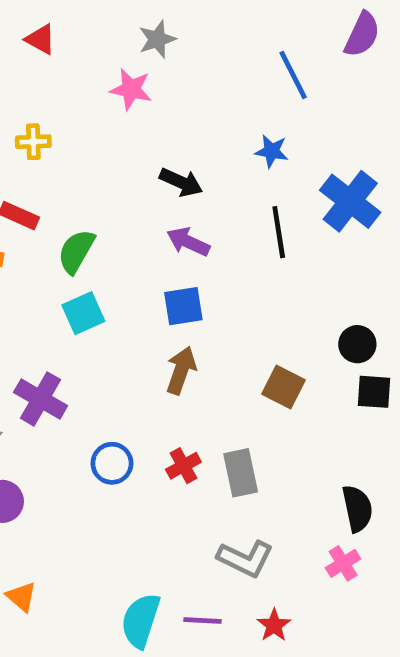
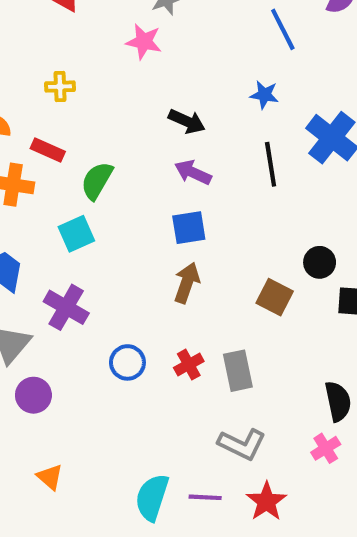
cyan square: (83, 313) -> (76, 234), moved
black circle: (357, 344) -> (320, 262), moved
red star: (274, 625) -> (266, 501), size x1.4

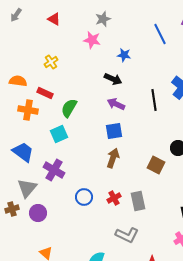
yellow cross: (60, 87) -> (51, 62), turned -32
blue star: (264, 95) -> (124, 55), moved
gray L-shape: (242, 444) -> (127, 235), moved

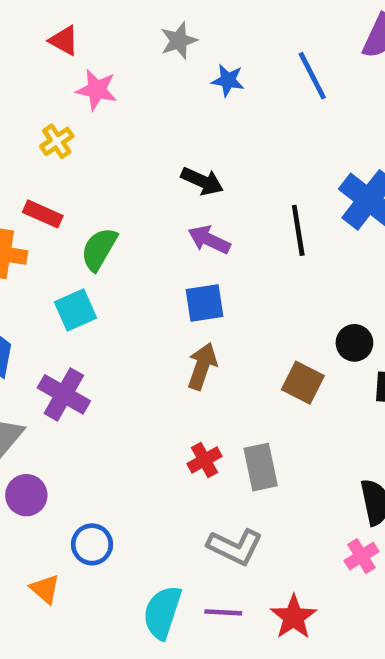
pink star: (92, 40) -> (97, 90), moved
blue star: (124, 55) -> (228, 80), moved
blue circle: (84, 197) -> (92, 544), moved

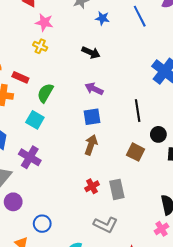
yellow cross: (57, 141) -> (40, 46), moved, turned -32
black arrow: (202, 181) -> (91, 52), moved
black line: (298, 230) -> (138, 111), moved
cyan square: (76, 310) -> (35, 120), turned -36

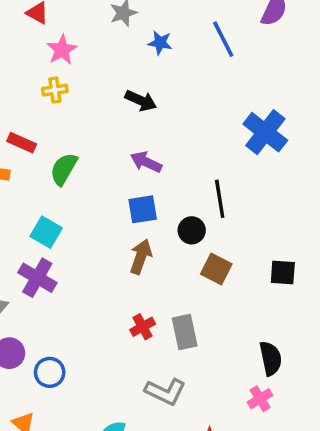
pink star: (44, 22) -> (62, 50), turned 30
yellow cross: (40, 46) -> (55, 90), turned -32
cyan square: (35, 120) -> (46, 232), moved
black circle: (158, 134) -> (192, 230), moved
blue circle: (42, 224) -> (50, 372), moved

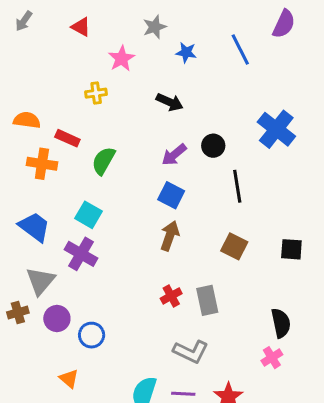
pink star: (62, 50) -> (122, 58), moved
purple arrow: (146, 162) -> (174, 155), turned -64
blue square: (143, 209) -> (171, 195), turned 36
black circle: (192, 230) -> (213, 146), moved

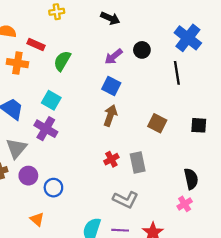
black line: (237, 186) -> (177, 73), moved

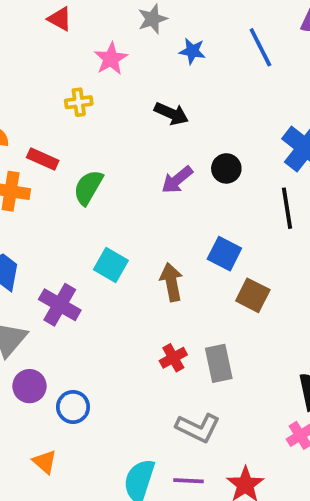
blue square: (111, 86) -> (224, 254), moved
cyan square: (51, 100) -> (111, 265), moved
brown arrow: (110, 115) -> (171, 282), turned -30

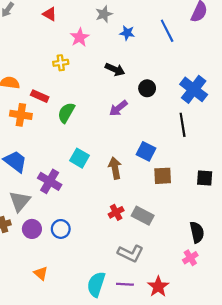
black circle: (226, 168) -> (147, 88), moved
brown square: (253, 295) -> (163, 176), turned -30
gray rectangle: (219, 363) -> (143, 216), turned -50
blue circle: (73, 407) -> (61, 229), moved

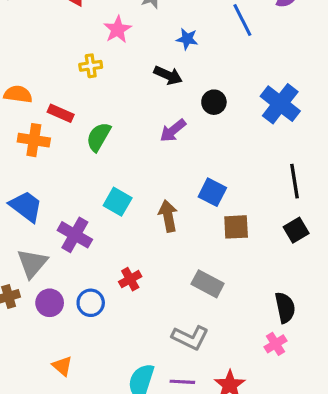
blue star: (127, 33) -> (187, 39), moved
black line: (183, 125) -> (294, 181), moved
black square: (205, 178) -> (296, 230), turned -35
red cross: (116, 212) -> (130, 279), moved

